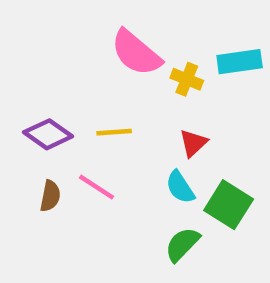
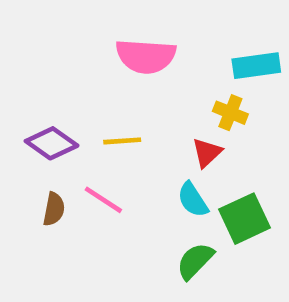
pink semicircle: (136, 53) -> (146, 56), turned -36
yellow cross: (187, 79) -> (230, 113), moved
green square: (229, 205) -> (245, 219), turned 33

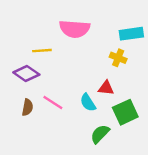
yellow line: (122, 141) -> (42, 51), moved
red triangle: (207, 153) -> (106, 88), moved, turned 49
cyan semicircle: (193, 200) -> (88, 103), moved

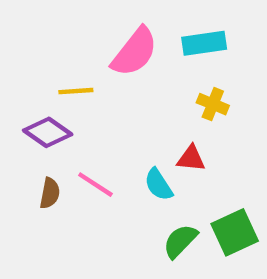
pink semicircle: (75, 29) -> (135, 52), turned -56
cyan rectangle: (131, 34) -> (204, 43), moved
green square: (125, 112) -> (235, 232), moved

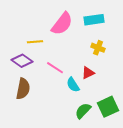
red triangle: (191, 158) -> (88, 73), turned -32
pink line: (95, 185) -> (55, 68), moved
brown semicircle: (50, 193) -> (23, 89), size x1.5

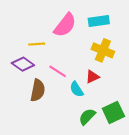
yellow cross: (98, 48) -> (103, 50), size x1.5
brown semicircle: (23, 89) -> (38, 90), moved

